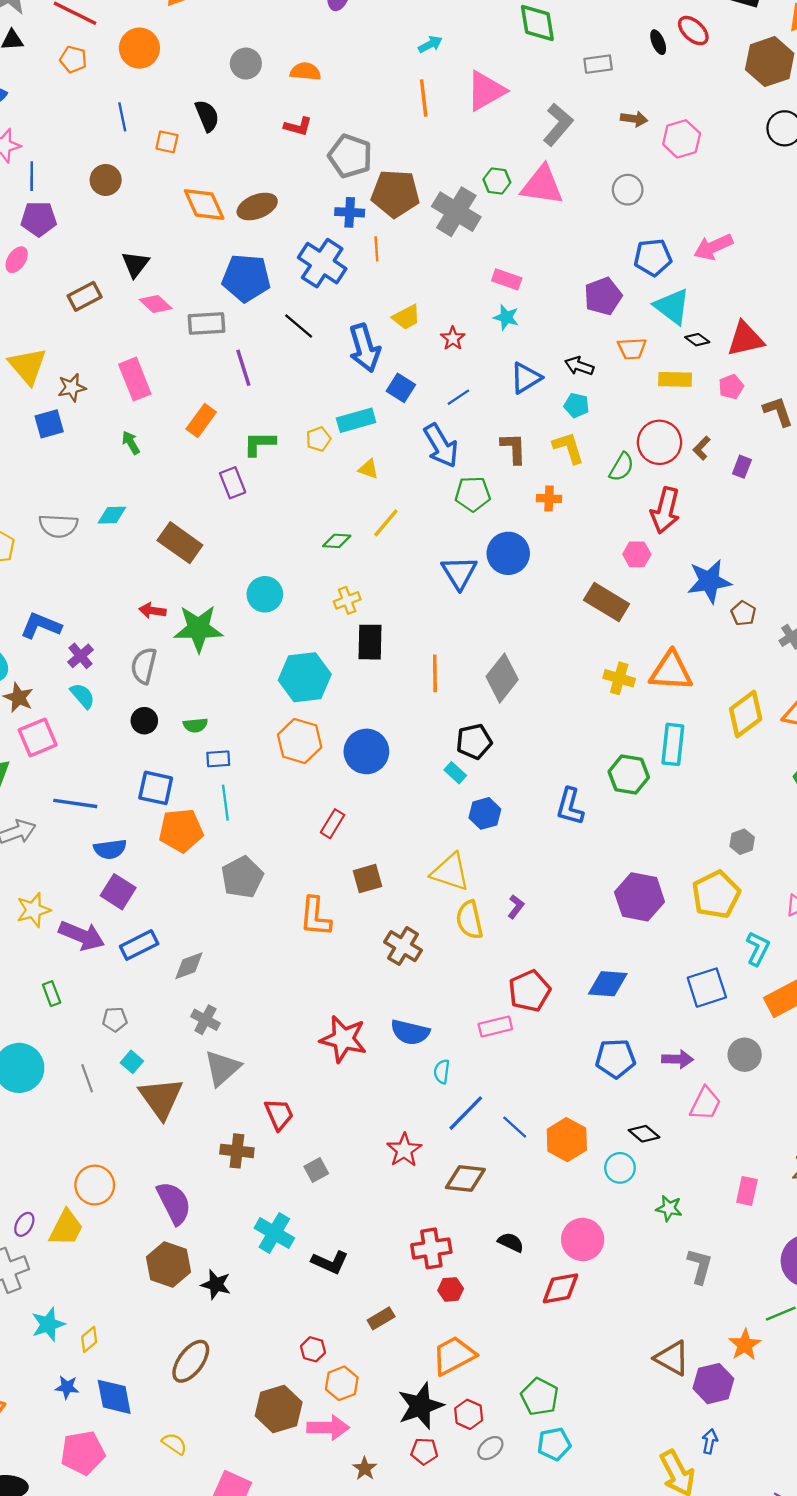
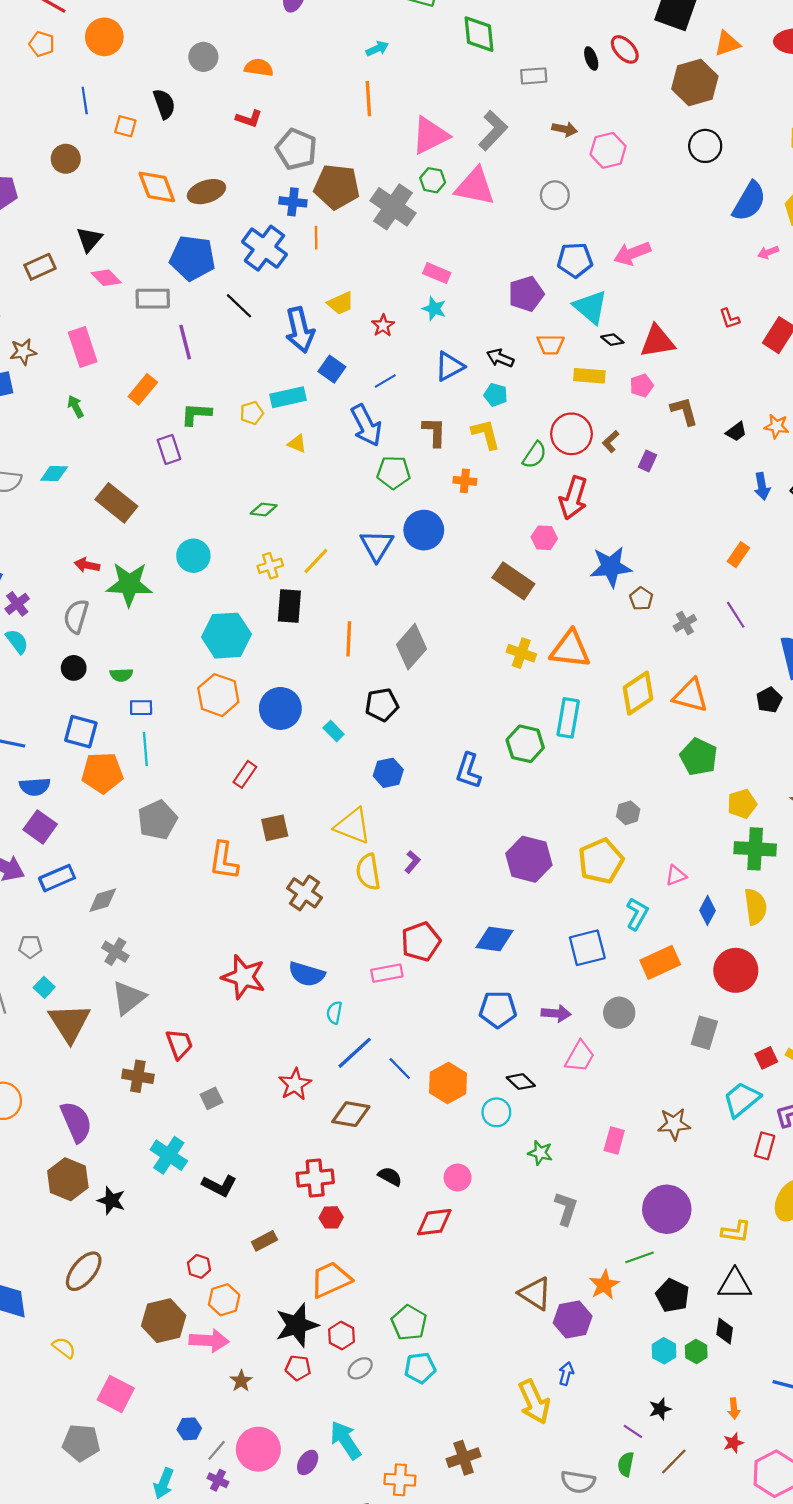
pink triangle: (486, 91) -> (430, 135), moved
yellow line: (386, 523) -> (316, 561), moved
cyan rectangle: (455, 773) -> (334, 731), moved
pink circle: (583, 1239) -> (458, 1178), size x0.7

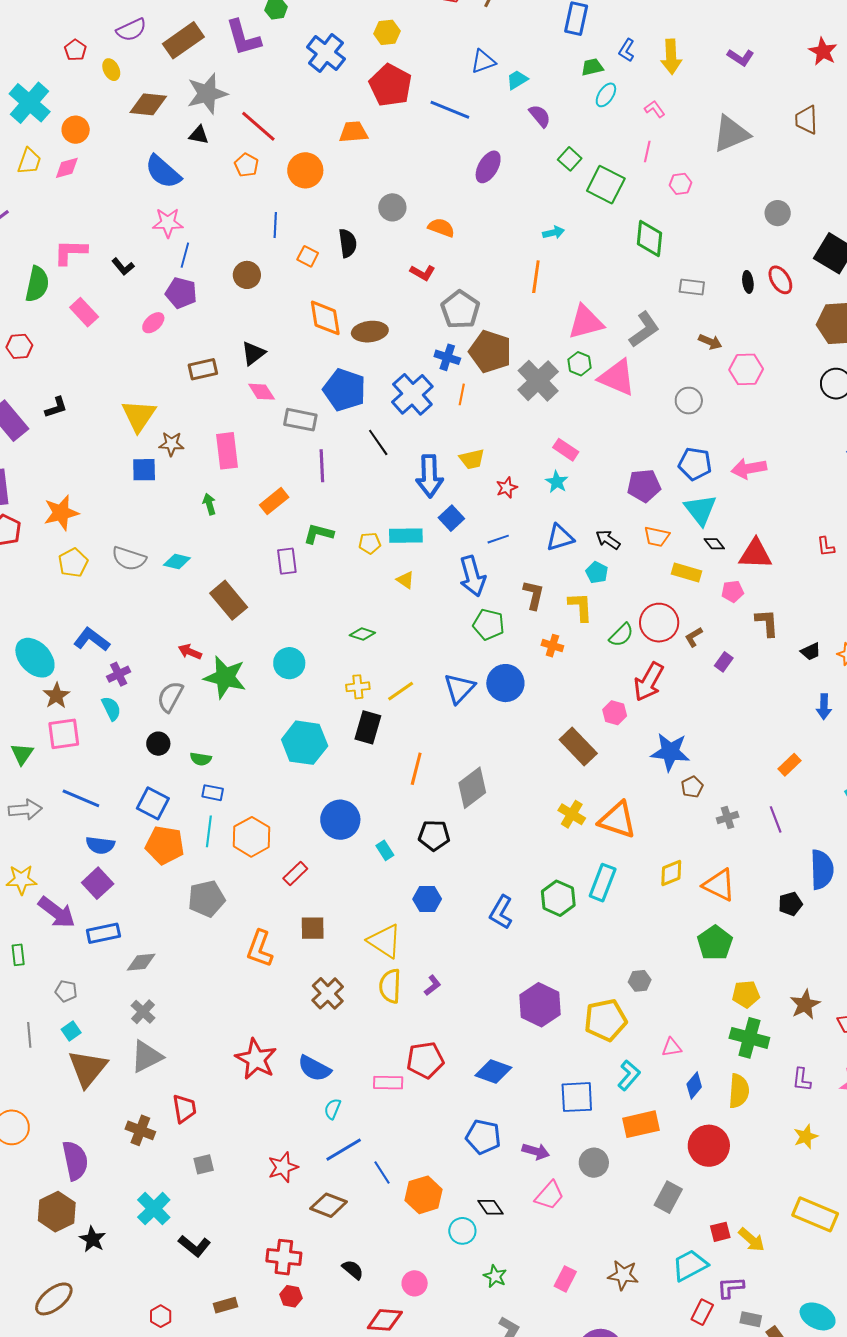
yellow diamond: (638, 693) -> (671, 873), size x0.7
orange hexagon: (218, 695) -> (251, 837), moved

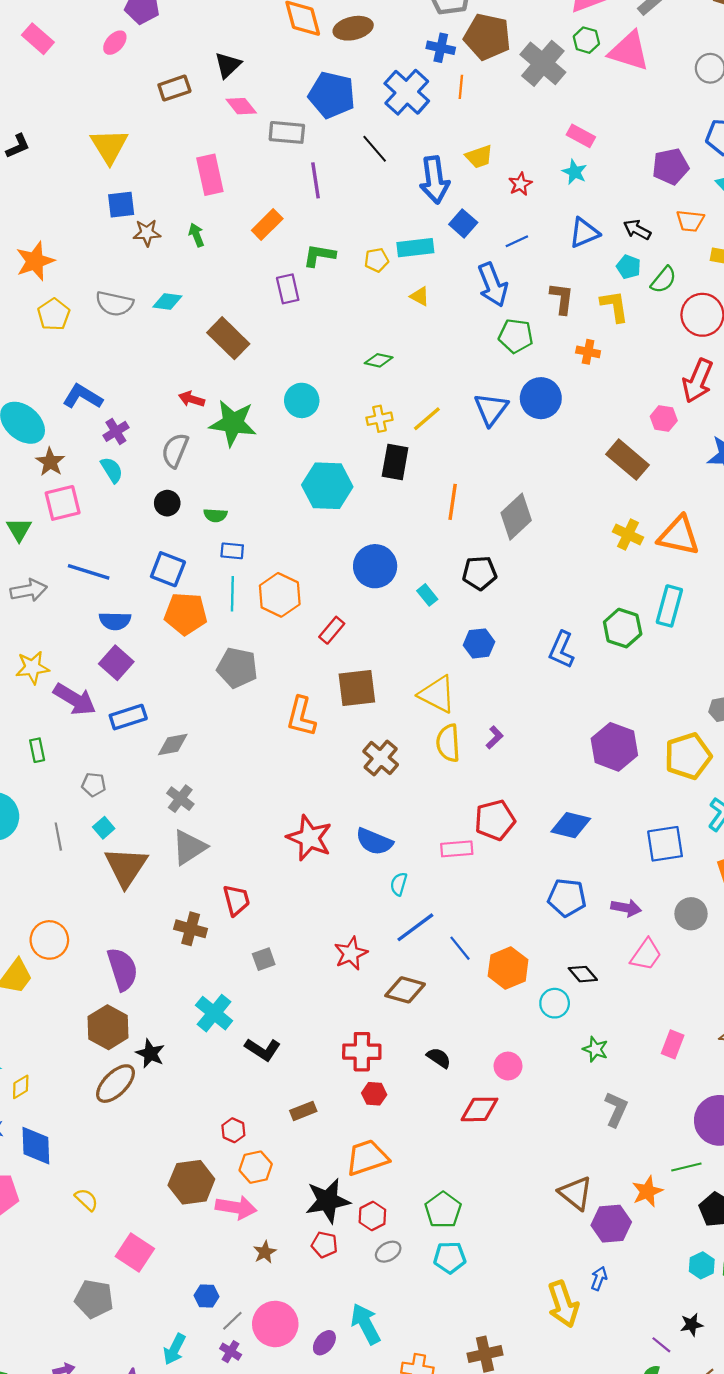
brown star: (171, 444) -> (147, 233), moved
green semicircle: (621, 635) -> (664, 280), moved
gray pentagon: (207, 899) -> (237, 668), turned 30
brown square: (313, 928) -> (357, 688), size x1.4
brown ellipse: (54, 1299) -> (115, 1084), moved

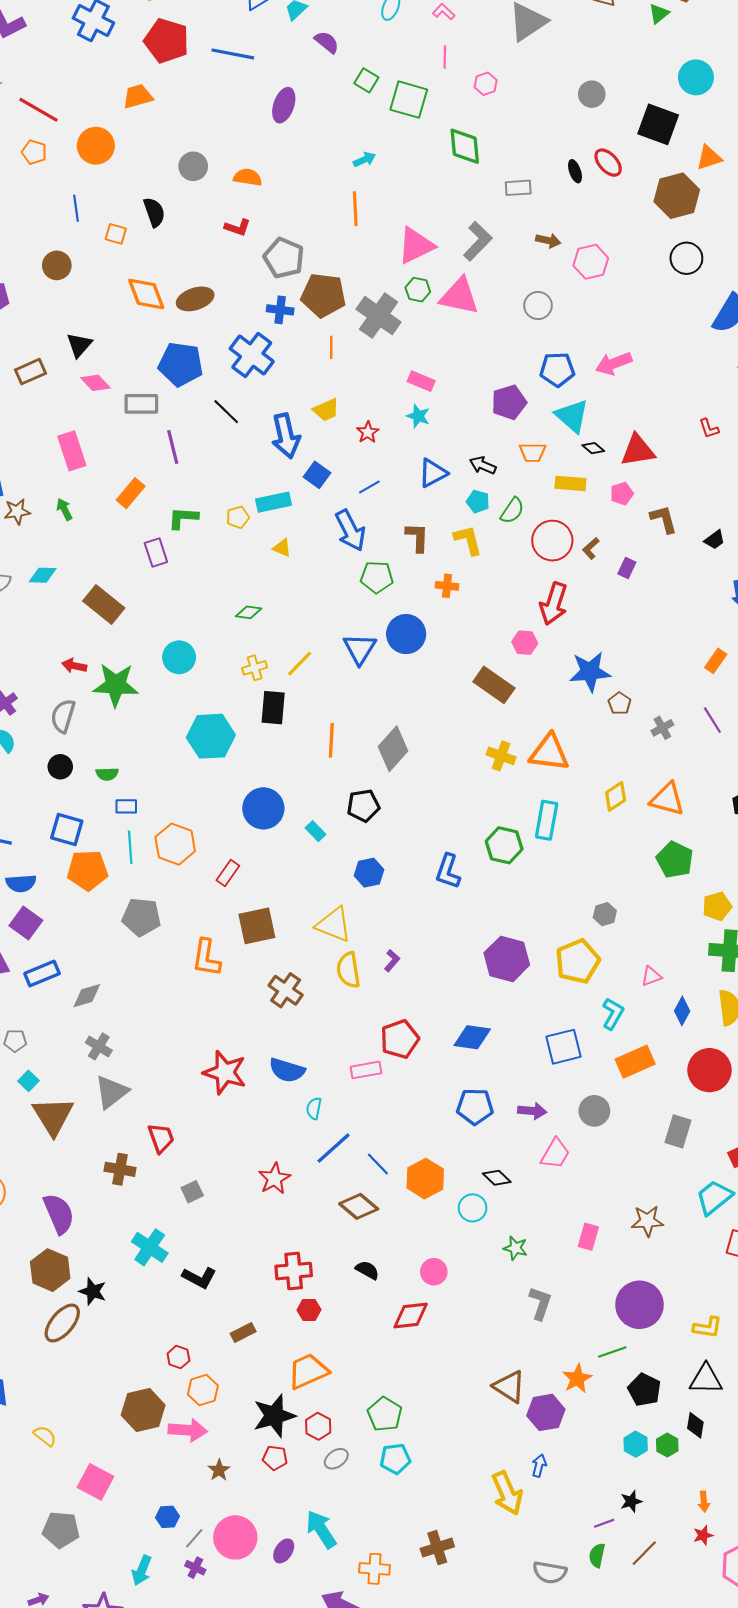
orange line: (461, 87) -> (331, 347), moved
brown diamond: (405, 990) -> (359, 1206), moved, turned 30
purple line: (661, 1345) -> (604, 1523), turned -54

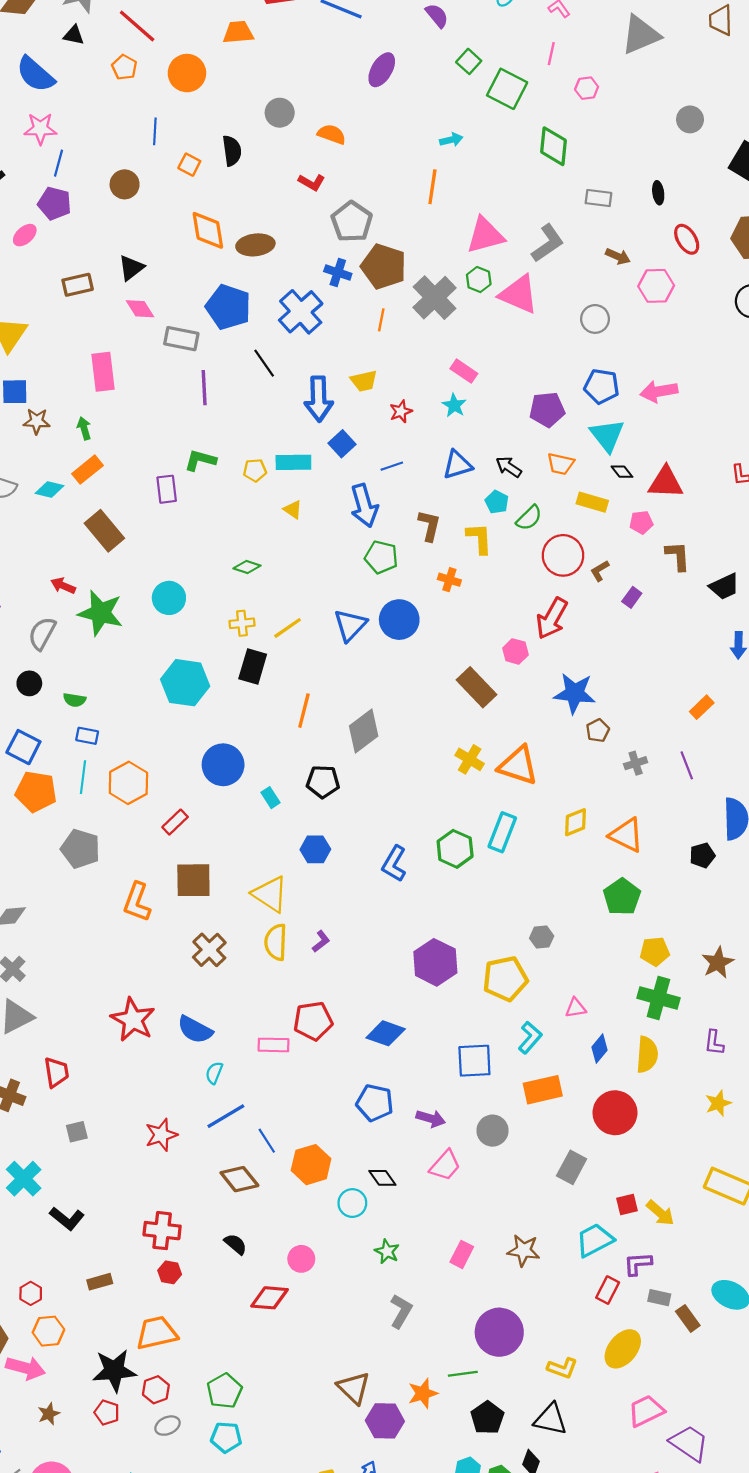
red ellipse: (608, 163) -> (687, 239), moved
orange rectangle: (131, 493) -> (87, 470), moved
black trapezoid: (715, 540) -> (724, 587), size x1.4

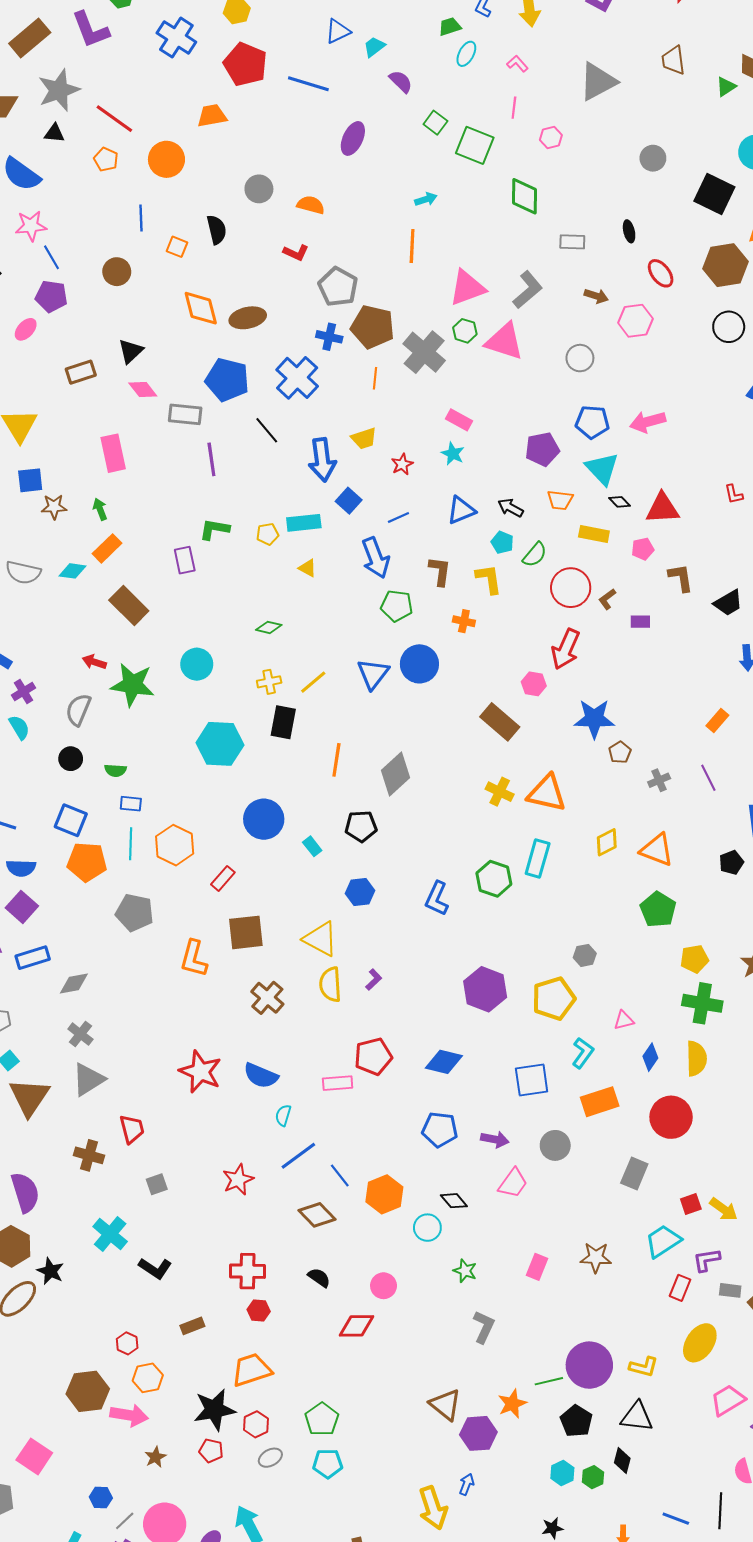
blue line: (59, 163) -> (52, 257), turned -40
purple rectangle: (632, 597) -> (640, 622), turned 60
purple circle: (499, 1332) -> (589, 1365), moved

